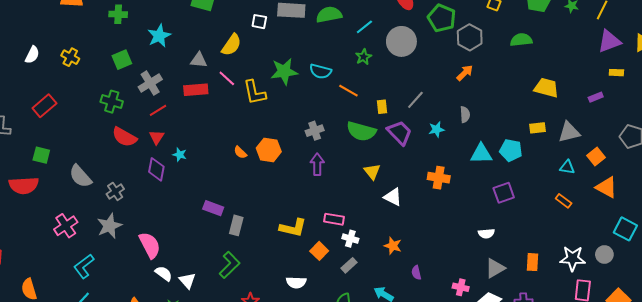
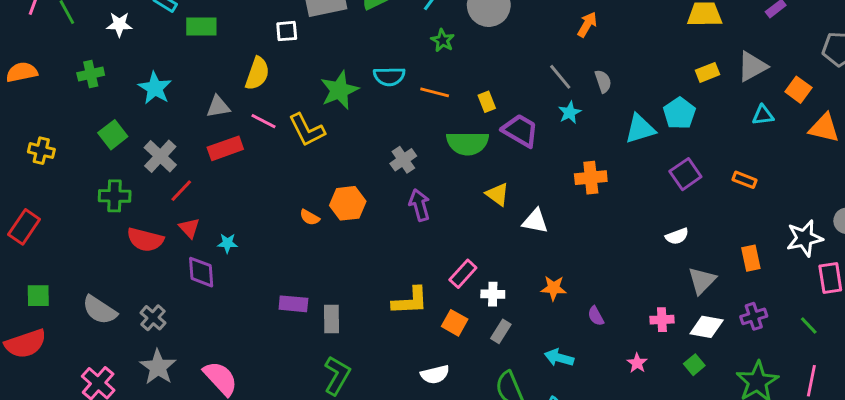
gray line: (415, 100) -> (560, 77), moved, turned -66
cyan pentagon: (511, 150) -> (679, 113), turned -30
orange rectangle: (564, 201) -> (745, 180), moved
pink rectangle: (334, 219) -> (463, 274), turned -42

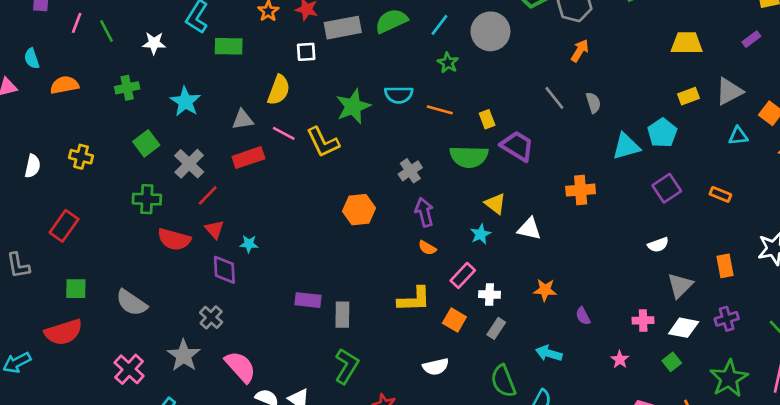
cyan star: (570, 112) -> (481, 234), moved
orange semicircle: (310, 217) -> (427, 248), moved
gray cross: (153, 318) -> (211, 317), moved

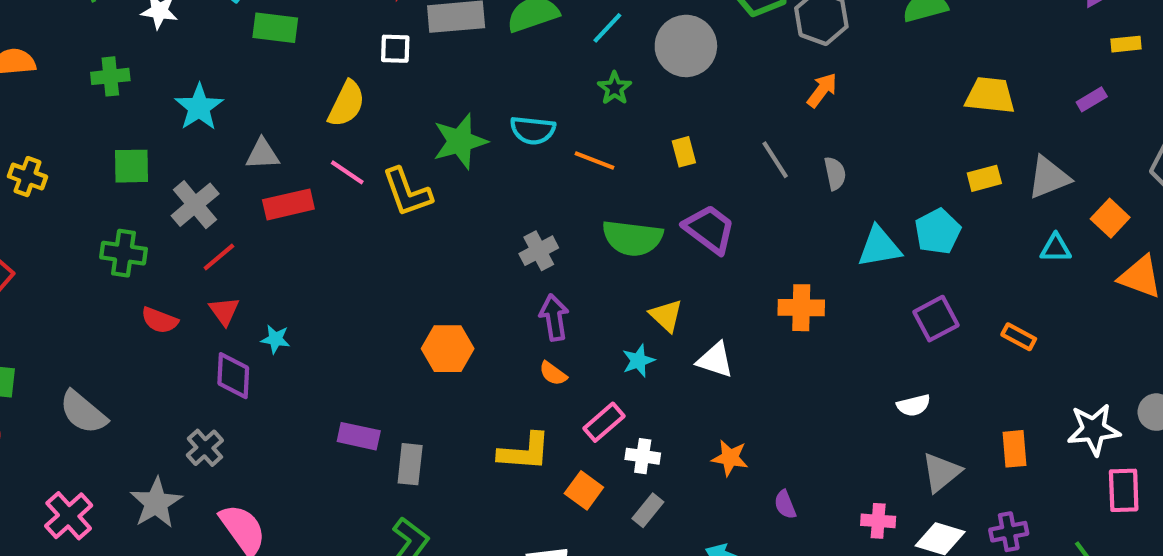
gray triangle: (243, 119) -> (262, 154), moved
yellow rectangle: (487, 119) -> (684, 152), moved
green square: (146, 143) -> (131, 166), turned 30
orange hexagon: (359, 210) -> (448, 349), moved
red semicircle: (174, 239) -> (160, 320), size x0.7

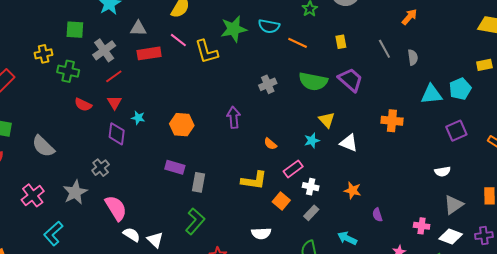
yellow cross: (27, 177) -> (44, 54), moved, turned -36
purple arrow: (554, 317) -> (234, 117), moved
orange hexagon: (448, 349) -> (182, 125), moved

